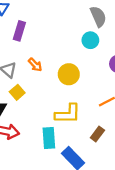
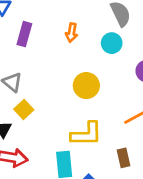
orange arrow: (35, 65) -> (72, 33), moved, turned 56
brown rectangle: (97, 134) -> (123, 158), turned -48

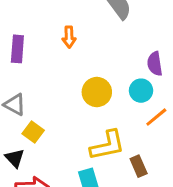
cyan circle: (112, 43) -> (141, 91), moved
brown rectangle: (123, 158) -> (139, 166), moved

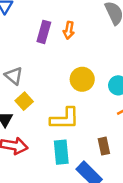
purple rectangle: (17, 49) -> (44, 32), moved
yellow L-shape: (107, 145) -> (65, 119), moved

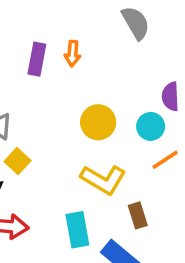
yellow L-shape: (65, 119) -> (103, 180), moved, turned 36

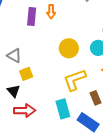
yellow square: (18, 161) -> (26, 74), turned 32
yellow L-shape: (103, 180) -> (75, 80), turned 135

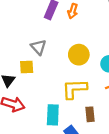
gray triangle: (14, 56) -> (39, 47), moved

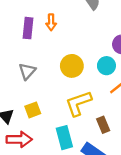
gray triangle: (39, 47) -> (27, 71), turned 42
yellow square: (27, 67) -> (33, 110), moved

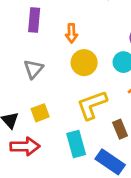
orange arrow: (51, 22) -> (71, 33), moved

